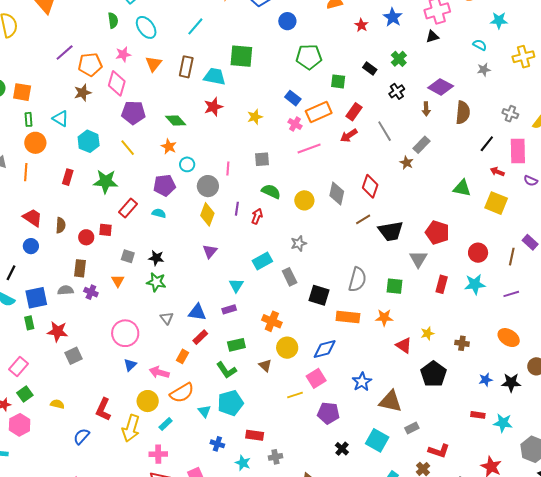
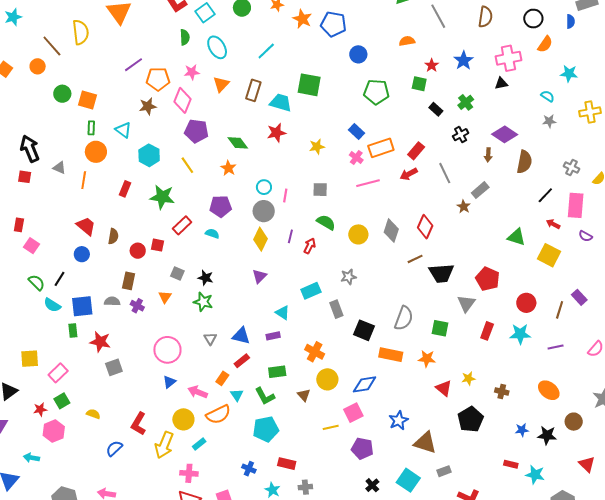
green square: (338, 81) -> (419, 84), moved
cyan circle: (187, 164) -> (264, 187), moved
cyan triangle: (236, 285) -> (283, 313), turned -35
cyan triangle: (204, 411) -> (237, 395), moved

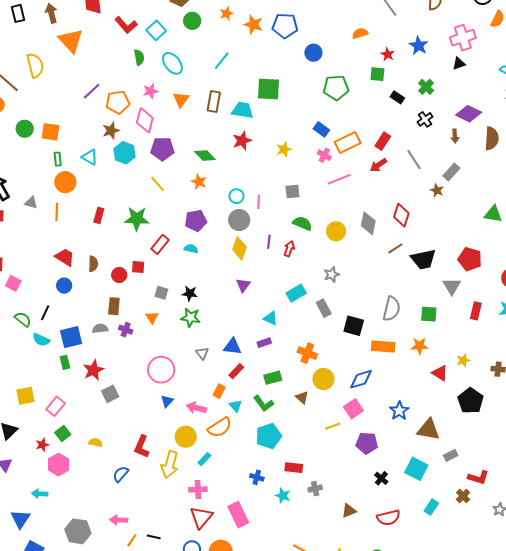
cyan hexagon: (149, 155) -> (125, 153), moved
red star: (100, 342) -> (93, 370), turned -30

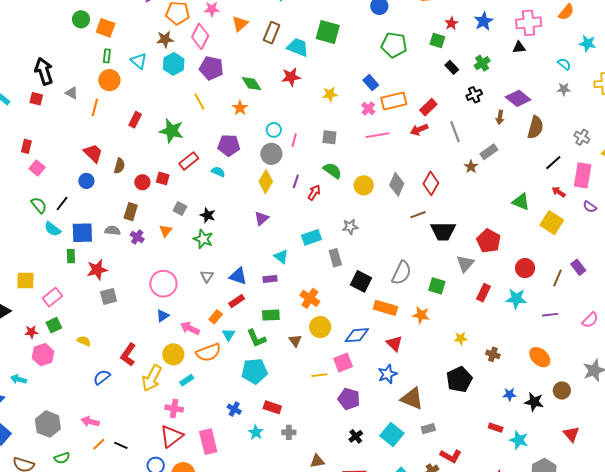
red triangle: (440, 373) -> (394, 343), moved

